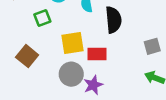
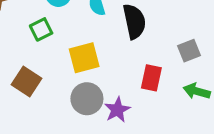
red rectangle: (97, 54) -> (151, 78), moved, turned -72

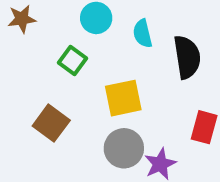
green square: (41, 29) -> (73, 60), turned -30

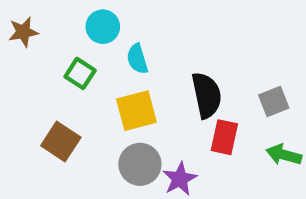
cyan semicircle: (143, 33) -> (137, 59), moved
black semicircle: (187, 57) -> (207, 95), moved

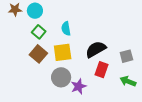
cyan circle: (103, 27) -> (35, 11), moved
black semicircle: (207, 95) -> (96, 49), turned -115
brown square: (61, 142) -> (38, 54), moved

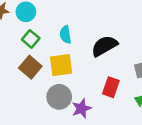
black semicircle: (96, 49) -> (104, 46), moved

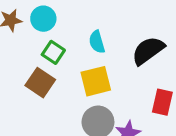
brown square: (30, 67) -> (40, 83), moved

